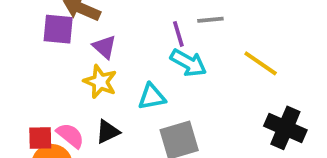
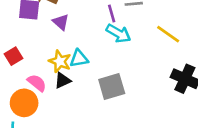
yellow star: (100, 82) -> (60, 61), moved
cyan triangle: (152, 97) -> (79, 59), moved
red square: (40, 138) -> (14, 56), moved, turned -30

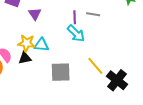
yellow line: (168, 34) -> (95, 66), moved
yellow star: (60, 61) -> (27, 43), turned -30

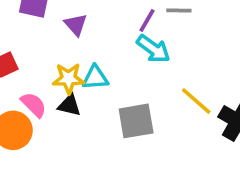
purple line: (75, 17) -> (147, 20), turned 40
black triangle: (25, 58) -> (69, 105), turned 32

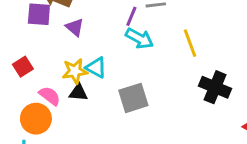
cyan triangle: (95, 78) -> (96, 68), turned 40
yellow line: (196, 101) -> (190, 43), moved, turned 36

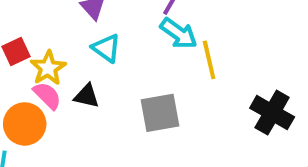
yellow line: (190, 43) -> (209, 60), moved
cyan triangle: (96, 68) -> (106, 48), moved
yellow star: (75, 71) -> (48, 68), moved, turned -30

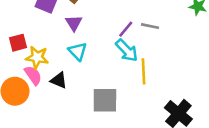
yellow star: (48, 68) -> (37, 57), turned 30

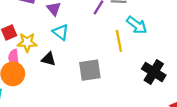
cyan arrow: (127, 50) -> (137, 25), moved
pink semicircle: (33, 75) -> (14, 58), moved, turned -144

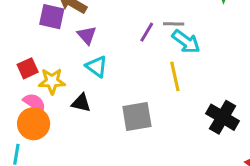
cyan arrow: (137, 25) -> (186, 42), moved
pink semicircle: (14, 58) -> (35, 103), turned 132

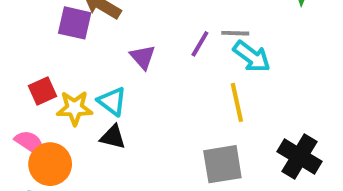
purple triangle: (87, 35) -> (143, 57), moved
cyan triangle: (97, 66) -> (112, 101), moved
pink semicircle: (35, 103) -> (30, 143), moved
gray square: (137, 116) -> (222, 164), moved

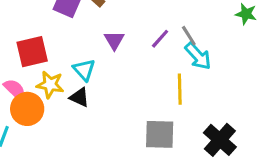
gray line: (235, 33) -> (189, 36), turned 45
red square: (42, 91) -> (32, 52), size x1.5
yellow star: (75, 108) -> (50, 85), moved

